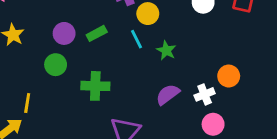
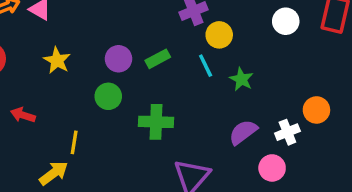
pink circle: (213, 124) -> (272, 168), moved

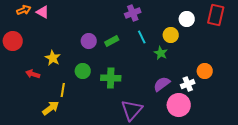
yellow circle: (219, 35) -> (171, 35), moved
yellow star: (57, 60) -> (53, 58), moved
cyan line: (206, 66) -> (142, 37), moved
green circle: (108, 96) -> (83, 71), moved
pink circle: (272, 168) -> (179, 105), size x1.5

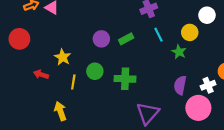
purple semicircle: (162, 84) -> (180, 85), turned -42
yellow line: (63, 90) -> (73, 82), moved
yellow arrow: (51, 108) -> (60, 111), turned -72

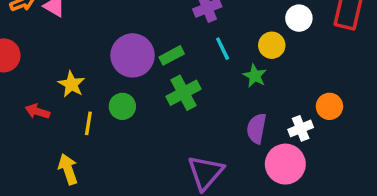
purple circle: (101, 39) -> (133, 55), size x1.6
green cross: (125, 79) -> (183, 93), moved, turned -30

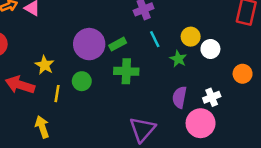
white circle: (299, 18) -> (210, 49), moved
green cross: (183, 93) -> (126, 71), turned 30
orange circle: (329, 106) -> (243, 74), moved
red arrow: (37, 111) -> (20, 85), size x1.6

